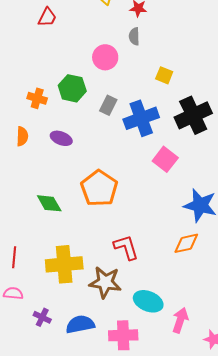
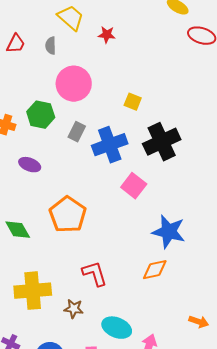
gray semicircle: (134, 36) -> (51, 46), moved
pink circle: (105, 57) -> (74, 84), size x1.4
brown star: (105, 282) -> (74, 309), size x0.6

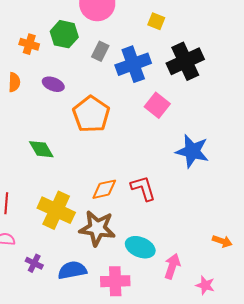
orange pentagon: (68, 215) -> (91, 114), moved
orange diamond: (155, 270) -> (104, 189), moved
red L-shape: (95, 274) -> (143, 188), moved
yellow cross: (33, 291) -> (56, 210), turned 30
brown star: (74, 309) -> (97, 228), size x1.8

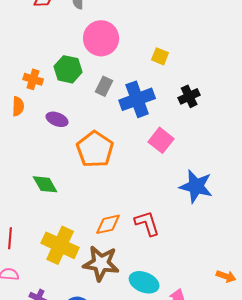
black cross: (185, 61) -> (189, 96), size x0.6
orange semicircle: (14, 82) -> (18, 106), moved

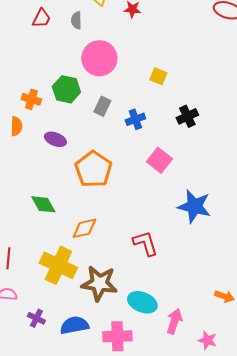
blue cross: (137, 99) -> (135, 119), size x0.6
orange diamond: (108, 224) -> (84, 228), moved

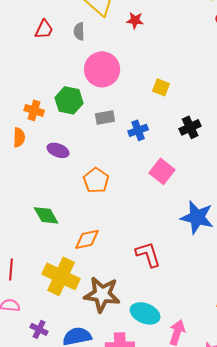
gray rectangle: (102, 106) -> (105, 117), turned 54
orange pentagon: (93, 169) -> (96, 180), size x0.7

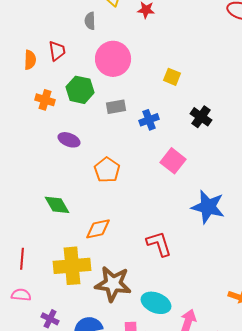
red trapezoid: (44, 29) -> (57, 51), moved, turned -35
black cross: (190, 127) -> (201, 117), turned -30
orange semicircle: (19, 137) -> (30, 60), moved
yellow cross: (61, 276) -> (72, 266), turned -30

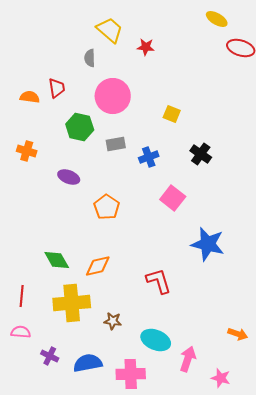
orange semicircle: (30, 60) -> (30, 97), turned -84
orange cross: (45, 100) -> (27, 151), moved
green diamond: (57, 205) -> (57, 260), moved
brown star: (113, 284) -> (113, 321), size x0.5

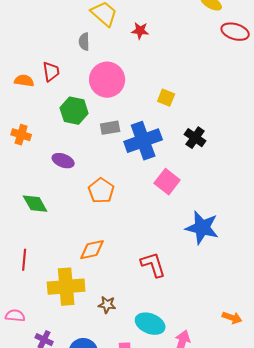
blue cross: (149, 157) -> (143, 141), size x1.8
green diamond: (57, 260) -> (35, 204), moved
red line: (22, 296) -> (24, 260), moved

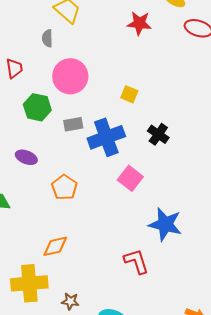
red star: (140, 31) -> (139, 23), moved, size x1.4
red L-shape: (153, 265) -> (136, 261), moved

